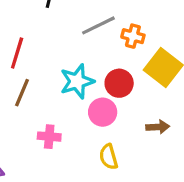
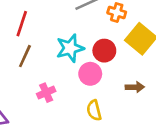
pink cross: (49, 137) -> (46, 93), turned -30

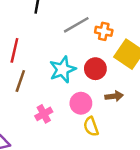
pink circle: (90, 74) -> (81, 103), moved
brown arrow: (135, 87) -> (114, 96), moved

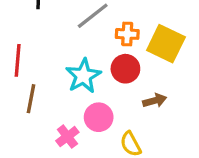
orange cross: (104, 31) -> (127, 34), moved
pink circle: (81, 103) -> (99, 117), moved

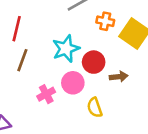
red circle: (125, 69) -> (94, 62), moved

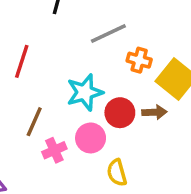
brown line: (22, 60) -> (34, 122), moved
brown arrow: (119, 77) -> (154, 112), moved

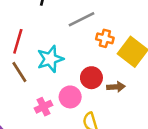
cyan star: (85, 92) -> (50, 59), moved
brown arrow: (154, 112) -> (116, 87), moved
brown line: (34, 122) -> (19, 72), moved, turned -55

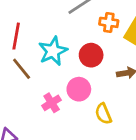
red circle: (91, 78) -> (91, 55), moved

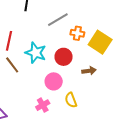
cyan star: (53, 51) -> (36, 53), turned -30
pink cross: (52, 103) -> (43, 105), moved

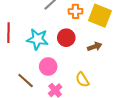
brown line: (12, 65) -> (26, 81), moved
pink circle: (54, 81) -> (48, 67), moved

